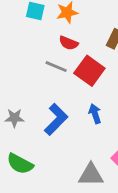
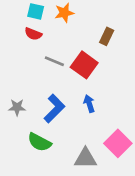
red semicircle: (69, 43) -> (33, 34), moved
green semicircle: (20, 164) -> (39, 142), moved

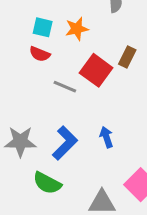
red square: (84, 65) -> (96, 70), moved
gray star: (17, 107) -> (20, 142), size x1.5

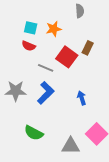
blue arrow: (106, 137) -> (82, 98), moved
gray star: (20, 142) -> (16, 91), moved
blue L-shape: (65, 143) -> (46, 93), moved

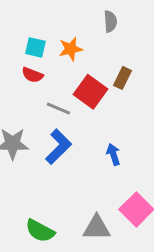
green semicircle: (34, 133) -> (40, 231), moved

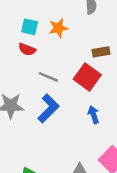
brown rectangle: (123, 78) -> (101, 52), turned 54
red square: (90, 92) -> (87, 77), moved

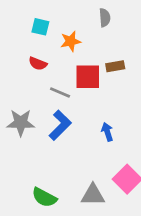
cyan square: (30, 27) -> (40, 27), moved
red square: (87, 77) -> (88, 77), moved, turned -36

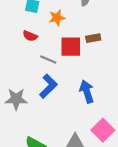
gray star: (21, 123) -> (16, 99), moved
blue arrow: (107, 132) -> (87, 92), size x1.5

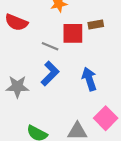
red semicircle: (30, 36) -> (16, 22), moved, size x1.5

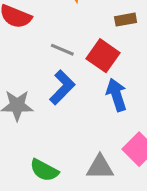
red square: (73, 33) -> (103, 56), moved, turned 35

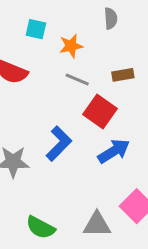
gray line: (62, 50) -> (77, 79), moved
blue arrow: (117, 95) -> (114, 151), turned 76

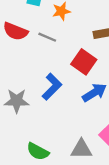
gray line: (77, 79) -> (47, 37), moved

